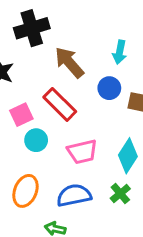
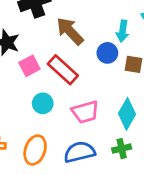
cyan arrow: (120, 52) -> (123, 31), moved
pink square: (21, 115) -> (29, 66), moved
green cross: (120, 193) -> (122, 149), turned 30

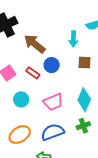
blue circle: (107, 53) -> (52, 65), moved
red rectangle: (63, 70) -> (33, 73), size x0.6
orange ellipse: (35, 150) -> (20, 135), turned 45

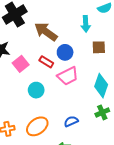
pink trapezoid: (53, 102) -> (68, 76), moved
blue semicircle: (53, 132) -> (71, 121), size x0.6

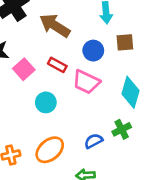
blue circle: (65, 52) -> (93, 51), moved
pink trapezoid: (68, 76) -> (86, 82), turned 55
green cross: (102, 112) -> (122, 129), moved

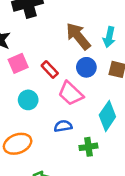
brown arrow: (55, 26) -> (78, 36), moved
blue semicircle: (93, 141) -> (63, 126), moved

